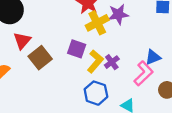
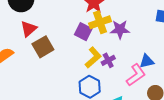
purple star: (118, 14) -> (120, 29), moved
purple square: (77, 49) -> (83, 32), moved

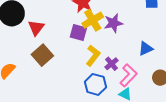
red triangle: (29, 29) -> (36, 28), moved
purple cross: (108, 60) -> (112, 64), moved
pink L-shape: (136, 75) -> (128, 75), moved

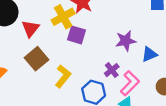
yellow cross: (93, 20) -> (63, 17), moved
purple star: (113, 23) -> (126, 41), moved
yellow L-shape: (93, 56) -> (63, 76), moved

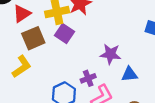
brown square: (36, 59) -> (33, 38), moved
yellow L-shape: (63, 76) -> (22, 67), moved

